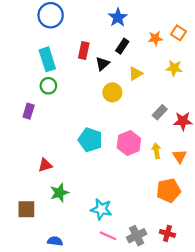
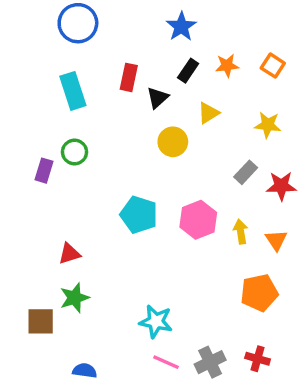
orange square: (178, 33) -> (273, 66), moved
orange star: (155, 38) -> (227, 66), moved
yellow star: (174, 68) -> (268, 125), moved
green circle: (48, 86) -> (75, 152), moved
green star: (59, 193) -> (75, 298), moved

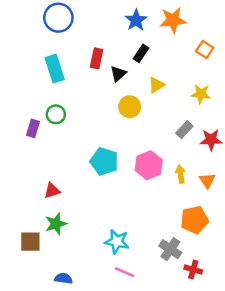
orange star: (227, 66) -> (173, 20), moved, size x1.5
gray cross: (210, 362) -> (170, 249), moved, turned -30

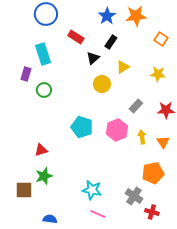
red rectangle: (97, 58) -> (76, 37), moved, turned -70
purple rectangle: (33, 128) -> (26, 74), moved
gray rectangle: (184, 130) -> (136, 106), moved

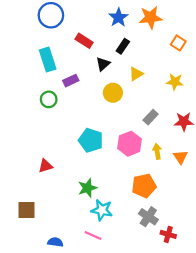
purple rectangle: (26, 74) -> (71, 81), moved, turned 48
orange pentagon: (153, 173) -> (144, 186), moved
green star: (44, 176) -> (87, 188), moved
pink line: (98, 214) -> (93, 236), moved

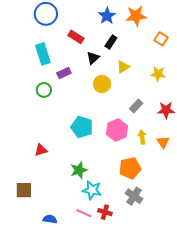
red cross: (168, 234) -> (105, 212), moved

